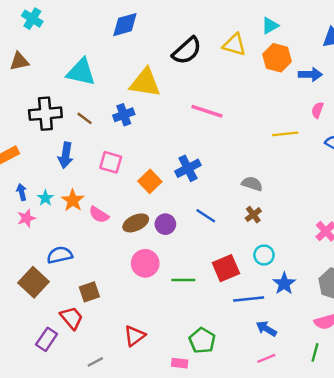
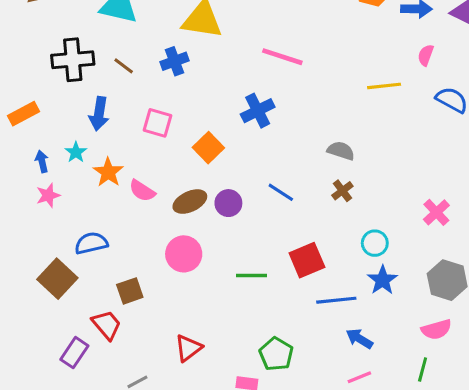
blue cross: (188, 168) -> (258, 111), moved
cyan star: (45, 198) -> (76, 152), moved
cyan circle: (264, 255) -> (375, 243), moved
pink circle: (145, 263) -> (184, 254), moved

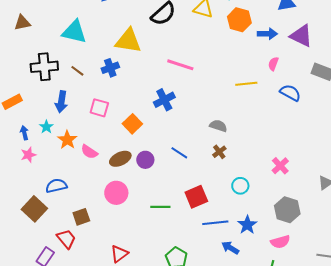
blue star: (382, 280) -> (247, 225), moved

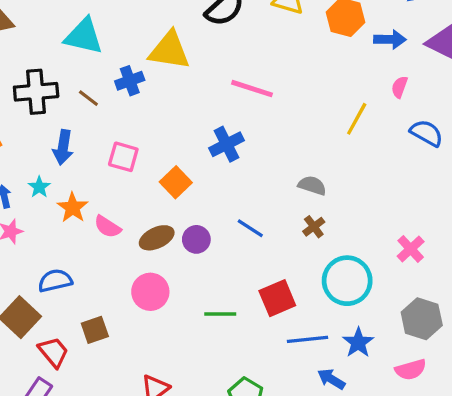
blue cross: (110, 68) -> (130, 81), moved
yellow line: (246, 84) -> (357, 119), turned -55
cyan circle: (240, 186) -> (347, 281), size x1.8
red trapezoid: (66, 239) -> (54, 352), moved

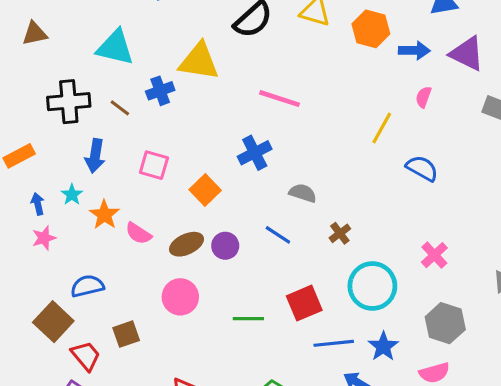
blue semicircle: (426, 133) -> (422, 168), moved
gray semicircle: (312, 185) -> (303, 193), moved

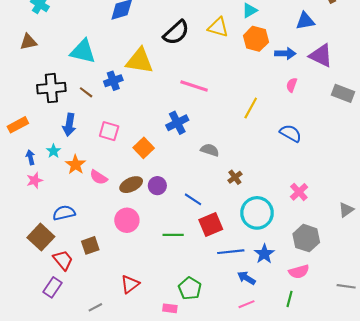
yellow line: (382, 128) -> (251, 108), moved
blue line: (278, 235) -> (193, 199), moved

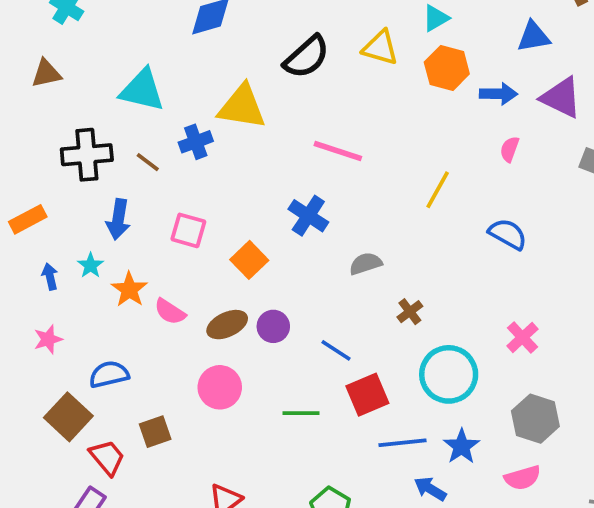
blue cross: (177, 123) -> (308, 216), turned -30
gray semicircle: (210, 150) -> (366, 264), turned -36
pink star: (35, 180) -> (48, 339), moved

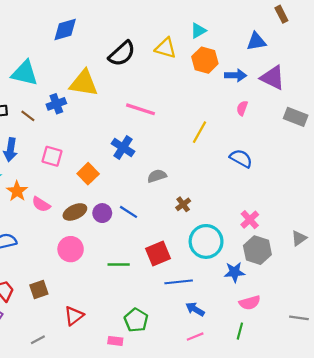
blue line: (336, 350) -> (128, 212), moved
gray hexagon: (535, 419) -> (257, 250), moved
brown square: (155, 432) -> (39, 290), moved
blue star: (462, 446) -> (234, 272), moved, turned 30

